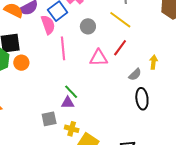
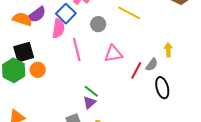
pink semicircle: (48, 25) -> (58, 28), turned 36
red line: (120, 48) -> (136, 70), moved
purple triangle: (68, 103) -> (89, 103), turned -32

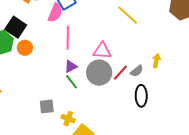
gray circle: (98, 24) -> (99, 73), moved, size x1.6
black square: (24, 52) -> (16, 27), turned 35
purple triangle: (89, 103) -> (71, 66), moved

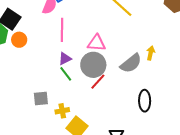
gray semicircle: (137, 71) -> (131, 63), size x1.6
red line: (120, 73) -> (98, 82), moved
black ellipse: (141, 96) -> (145, 101), moved
yellow cross: (68, 119) -> (62, 111), turned -32

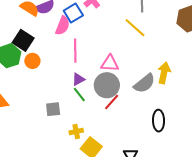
yellow arrow: (151, 53) -> (164, 73), size x1.5
gray square: (41, 99) -> (53, 109), moved

